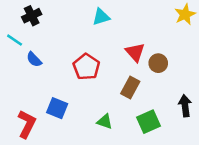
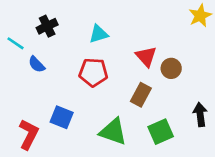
black cross: (32, 16) -> (47, 26), moved
cyan triangle: (101, 17) -> (99, 34), moved
red pentagon: (86, 67) -> (93, 72), turned -30
green triangle: (105, 122) -> (113, 132), size x1.6

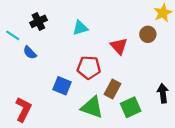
brown circle: (171, 68) -> (148, 34), moved
red pentagon: (93, 72) -> (89, 68), moved
brown rectangle: (141, 95) -> (112, 89), moved
blue square: (62, 117) -> (62, 86), moved

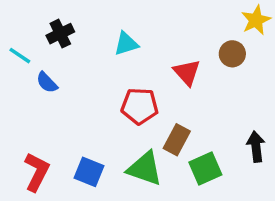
blue square: (62, 86) -> (89, 172), moved

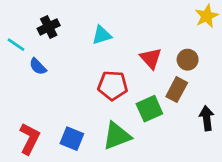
brown circle: (232, 54) -> (188, 60), moved
brown rectangle: (177, 140) -> (177, 90), moved
green triangle: (145, 168) -> (117, 136), turned -40
green square: (205, 168) -> (149, 109), moved

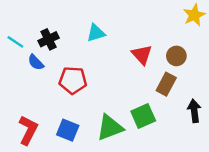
black cross: (49, 27) -> (49, 39), moved
red pentagon: (113, 86) -> (73, 80), moved
green square: (149, 109) -> (143, 116), moved

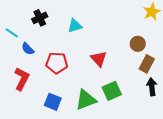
black cross: (49, 39) -> (40, 18), moved
red triangle: (142, 55) -> (99, 59), moved
brown rectangle: (166, 84) -> (147, 64), moved
red L-shape: (28, 130) -> (22, 79), moved

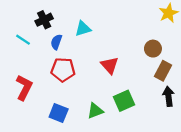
cyan line: (12, 33) -> (23, 40), moved
blue semicircle: (28, 49) -> (56, 42), moved, turned 64
green triangle: (86, 100) -> (95, 111), size x0.7

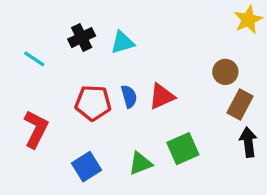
black cross: (44, 20) -> (82, 38), moved
blue semicircle: (56, 42) -> (129, 96), moved, turned 144
red triangle: (110, 65) -> (162, 96), turned 48
blue square: (59, 113) -> (87, 167), turned 36

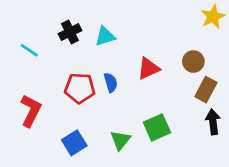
red triangle: (162, 96) -> (148, 69), moved
green triangle: (140, 163) -> (120, 140), turned -30

